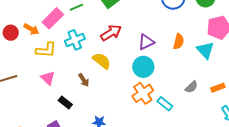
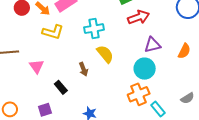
red arrow: (111, 33) -> (139, 17), moved
cyan cross: (75, 40) -> (94, 29), moved
pink triangle: (48, 78) -> (37, 66), moved

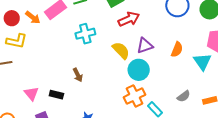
yellow L-shape: (53, 32) -> (17, 41), moved
yellow semicircle: (105, 54) -> (121, 50), moved
pink triangle: (37, 66) -> (31, 94), moved
black rectangle: (61, 87) -> (56, 95), turned -32

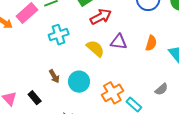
purple triangle: (145, 46) -> (119, 42), turned 30
cyan circle: (139, 70) -> (79, 82), moved
black rectangle: (56, 95) -> (35, 98), turned 40

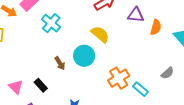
cyan cross: (59, 35) -> (51, 23), moved, turned -30
purple triangle: (119, 42) -> (136, 15), moved
cyan circle: (79, 82) -> (84, 56), moved

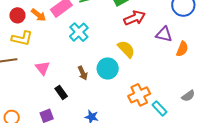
pink triangle: (16, 87) -> (43, 68), moved

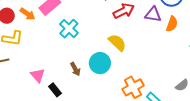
purple triangle: (164, 34) -> (153, 14), moved
orange semicircle: (182, 49) -> (172, 24), moved
pink triangle: (43, 68) -> (38, 75), moved

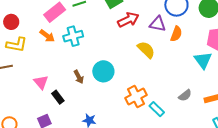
orange arrow: (28, 14) -> (47, 36), moved
cyan cross: (69, 29) -> (73, 36), turned 30
yellow semicircle: (117, 43) -> (146, 50), moved

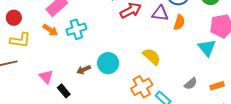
yellow semicircle: (146, 50) -> (152, 57), moved
brown arrow: (79, 77) -> (84, 70), turned 96

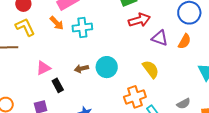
purple triangle: (160, 13) -> (160, 38), moved
yellow L-shape: (20, 40) -> (25, 27), turned -135
pink triangle: (46, 77) -> (43, 68), turned 35

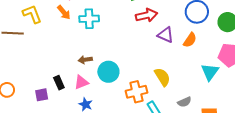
cyan circle: (107, 67) -> (108, 72), moved
pink triangle: (43, 68) -> (81, 82), moved
yellow semicircle: (151, 69) -> (162, 77), moved
black rectangle: (58, 85) -> (59, 83), moved

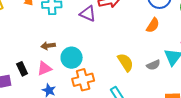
purple triangle: (165, 35) -> (88, 14), moved
orange cross: (136, 92) -> (83, 80), moved
gray semicircle: (184, 102) -> (153, 65), moved

